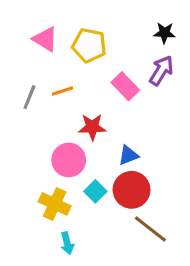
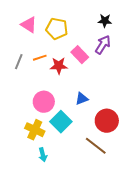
red star: (92, 127) -> (59, 66), moved
red circle: (132, 190) -> (107, 121), moved
cyan square: (95, 191) -> (61, 122), size x1.5

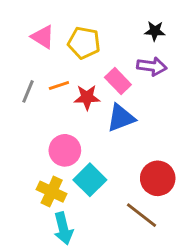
purple arrow: (103, 45) -> (152, 66), turned 66
blue triangle: (82, 99) -> (121, 118), moved, size x1.5
cyan arrow: (43, 155) -> (63, 228), size x1.5

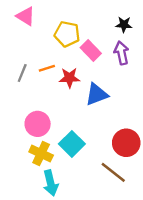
pink triangle: (43, 37) -> (26, 16), moved
purple arrow: (152, 66) -> (121, 53), turned -110
pink rectangle: (118, 81) -> (91, 51), moved
pink circle: (65, 150) -> (38, 124), moved

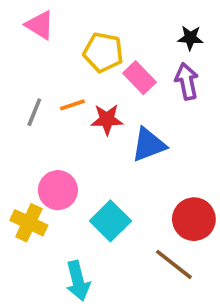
yellow cross: (41, 153) -> (29, 223), moved

